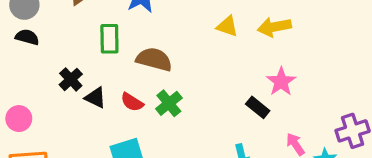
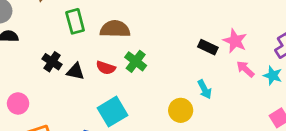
pink star: (281, 82) -> (235, 41), moved

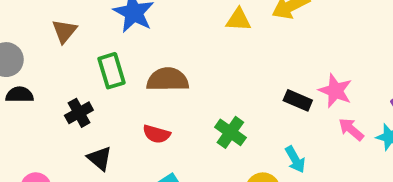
green cross: (136, 61) -> (230, 132), moved
black cross: (52, 62) -> (79, 113), moved, turned 30
black triangle: (76, 71) -> (100, 158), moved, turned 30

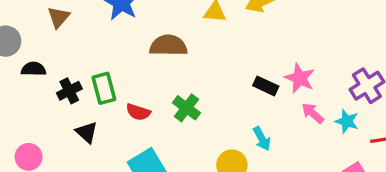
green rectangle: (111, 71) -> (104, 88), moved
brown semicircle: (168, 80) -> (168, 46), moved
black semicircle: (19, 95) -> (33, 69), moved
green cross: (230, 132) -> (187, 108), moved

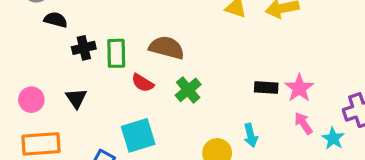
brown semicircle: (168, 46) -> (167, 48), moved
black rectangle: (266, 86) -> (266, 88), turned -35
black triangle: (87, 132) -> (76, 98), moved

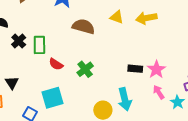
black cross: (84, 48) -> (19, 41), turned -32
brown semicircle: (167, 48) -> (83, 26), moved
black triangle: (76, 98) -> (12, 83), moved
cyan arrow: (251, 135) -> (125, 99), size x1.5

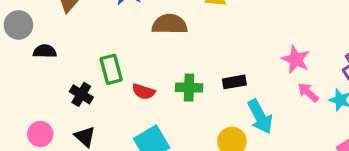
black cross: (19, 41) -> (81, 94), moved
green cross: (85, 69) -> (189, 88), turned -35
black rectangle: (135, 69) -> (234, 82), moved

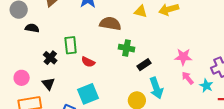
pink star: (296, 59) -> (183, 57), turned -30
black rectangle: (234, 82) -> (144, 65), turned -32
green cross: (189, 88) -> (127, 48), moved

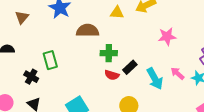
pink star: (183, 57) -> (167, 37), moved
red semicircle: (88, 62) -> (112, 75), moved
cyan arrow: (156, 88) -> (155, 79), moved

